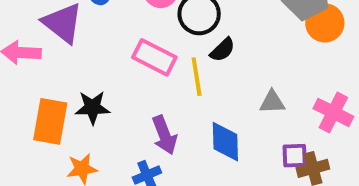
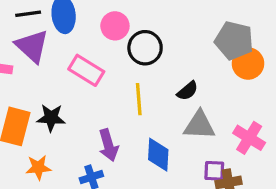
black semicircle: (223, 50) -> (187, 91), moved
pink rectangle: (154, 57) -> (86, 70), moved
gray triangle: (272, 102) -> (199, 125), size x1.5

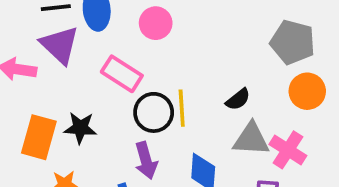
black circle: (145, 48) -> (154, 112), moved
orange circle: (248, 64) -> (307, 91), moved
pink cross: (249, 138) -> (288, 150), moved

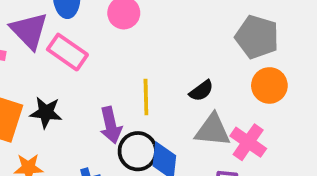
pink rectangle: (122, 74) -> (67, 52), moved
black circle: (154, 112) -> (138, 151), moved
purple arrow: (146, 161) -> (111, 125), moved

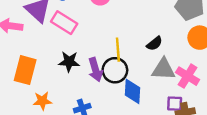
black star: (46, 112) -> (69, 62), moved
black circle: (138, 151) -> (115, 70), moved

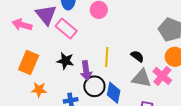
black semicircle: (155, 44) -> (137, 56), turned -112
black circle: (115, 70) -> (94, 86), moved
pink cross: (188, 76) -> (162, 76), moved

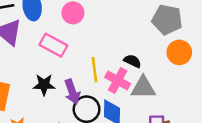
pink rectangle: (66, 28) -> (53, 45), moved
pink cross: (162, 76) -> (118, 80), moved

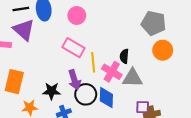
pink rectangle: (53, 45) -> (74, 48), moved
black semicircle: (132, 61) -> (124, 56), turned -112
black star: (44, 85) -> (52, 91), moved

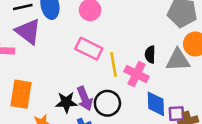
gray triangle: (132, 78) -> (178, 60), moved
purple arrow: (74, 80) -> (85, 99), moved
blue diamond: (106, 98) -> (156, 104), moved

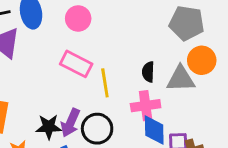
pink cross: (137, 74) -> (146, 106), moved, turned -35
purple arrow: (85, 99) -> (70, 123), turned 45

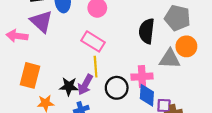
black semicircle: (148, 72) -> (147, 31), moved, size x1.6
yellow line: (105, 83) -> (96, 67), moved
black circle: (97, 129) -> (117, 88), moved

